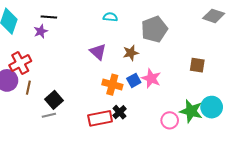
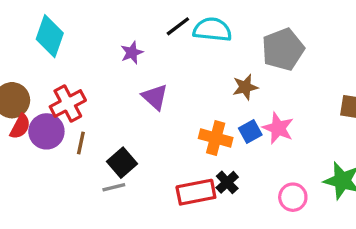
black line: (49, 17) -> (178, 26), moved, turned -42
cyan semicircle: (110, 17) -> (212, 30), size x1.6
purple star: (41, 31) -> (132, 53), moved
purple triangle: (98, 52) -> (155, 97), moved
pink circle: (170, 120) -> (293, 197), moved

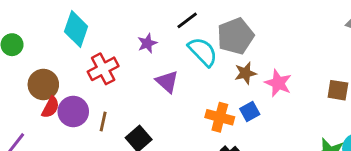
cyan semicircle: (212, 30) -> (203, 52), moved, turned 40
gray pentagon: (283, 49) -> (235, 36), moved
red cross: (68, 103) -> (103, 69), moved
pink star: (278, 128) -> (278, 83), moved

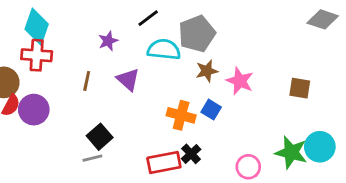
cyan semicircle: (203, 52) -> (164, 49), turned -40
red cross: (103, 69) -> (37, 55), moved, turned 32
blue square: (250, 112) -> (211, 110), turned -30
brown line: (103, 121) -> (87, 81), moved

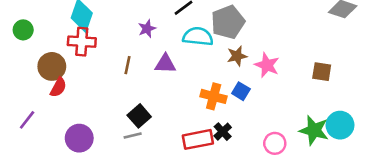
purple triangle: (128, 80) -> (165, 64), turned -40
purple circle: (34, 110) -> (79, 138), moved

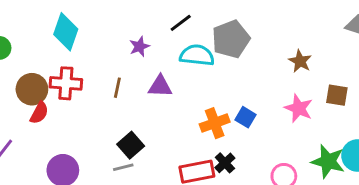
red cross: (82, 42) -> (66, 83), moved
brown star: (237, 56) -> (300, 61), moved, turned -30
pink star: (267, 65) -> (299, 108), moved
orange cross: (214, 96) -> (215, 123), turned -35

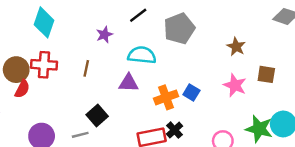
cyan semicircle: (197, 55) -> (142, 55), moved
purple triangle: (160, 86) -> (129, 83), moved
gray line: (123, 167) -> (80, 135), moved

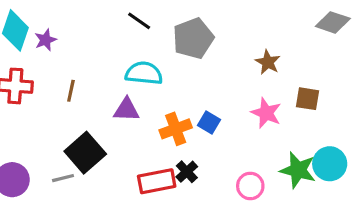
black line: (138, 15) -> (139, 21), turned 72
purple star: (104, 35) -> (45, 40), moved
black square: (97, 116) -> (85, 153), size x1.4

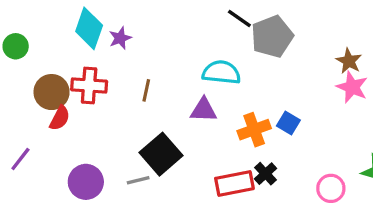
black line: (139, 21) -> (239, 18), moved
pink star: (266, 113) -> (352, 87), moved

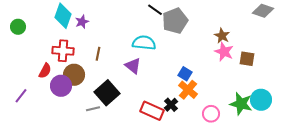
brown circle: (52, 92) -> (74, 75), moved
purple triangle: (203, 110) -> (133, 66), turned 36
orange cross: (254, 130) -> (188, 90), moved, turned -30
purple circle: (86, 182) -> (61, 86), moved
red rectangle: (234, 183) -> (152, 111), turned 35

